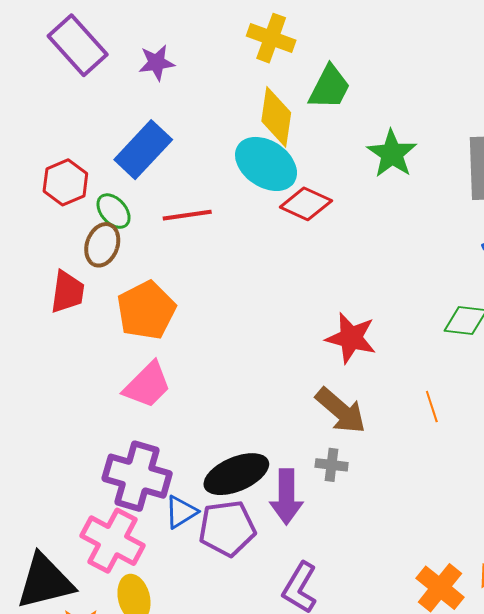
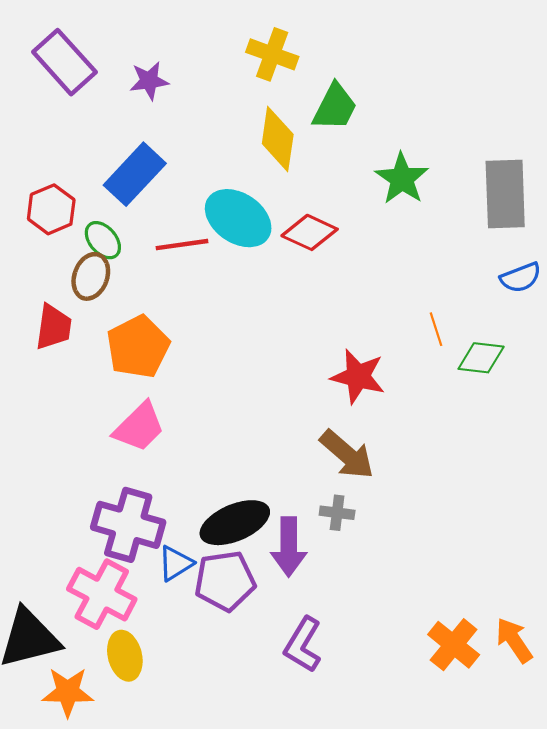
cyan ellipse: (266, 164) -> (238, 218), moved
orange line: (432, 407) -> (436, 329), moved

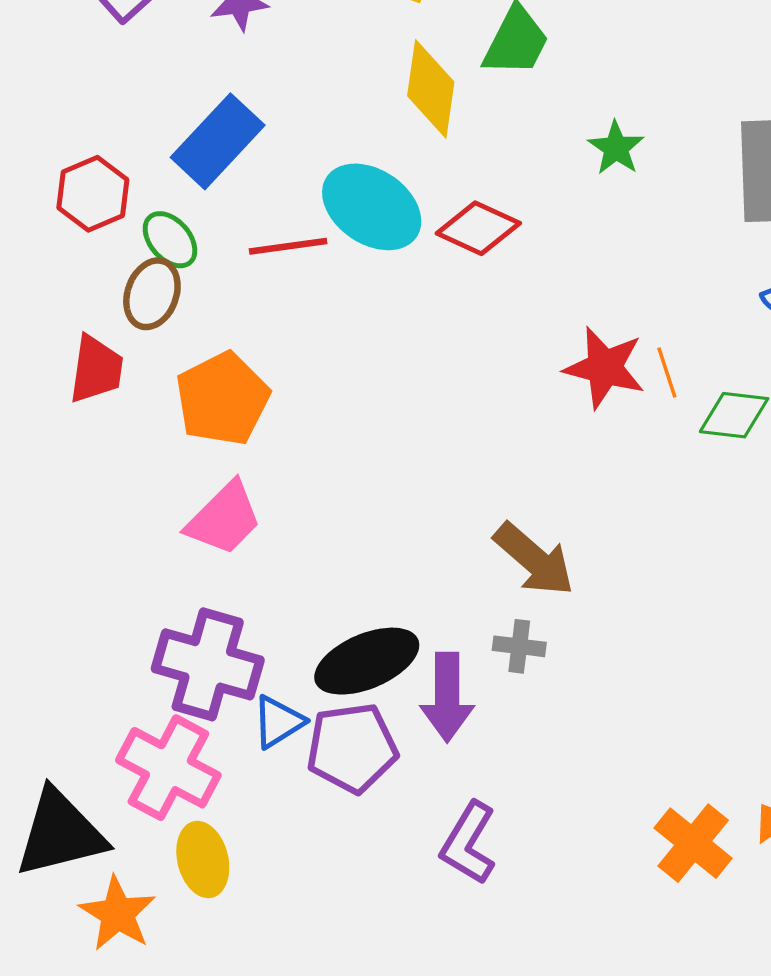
green star: (402, 179) -> (616, 148), size x0.7
red star: (358, 376) -> (605, 368), moved
orange star: (68, 692) -> (118, 914), turned 30

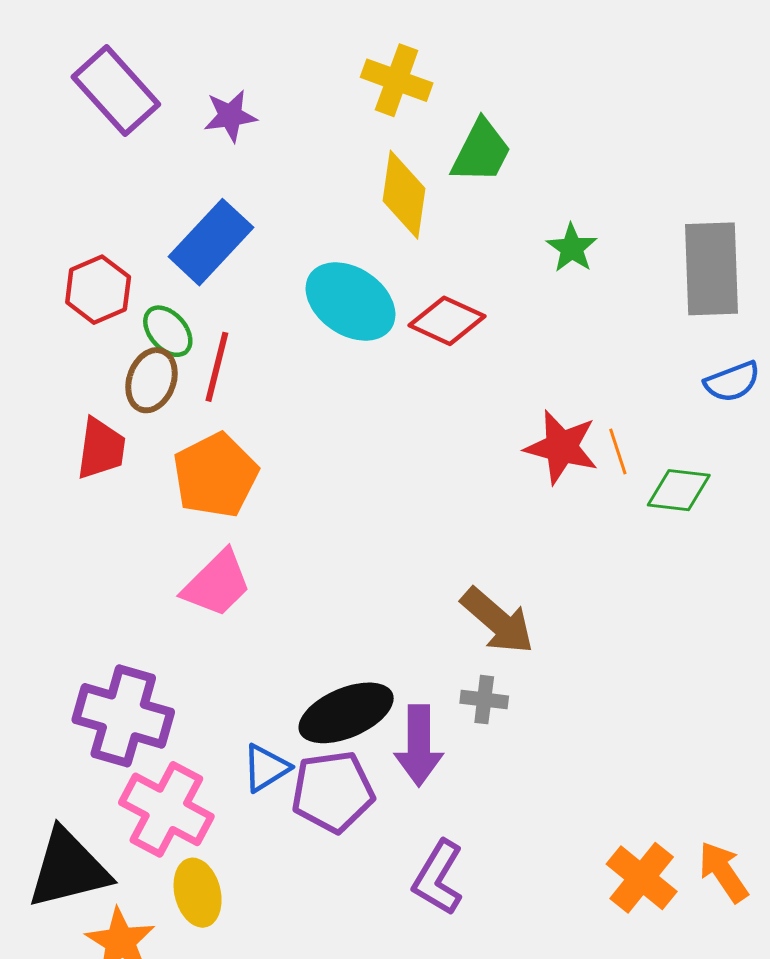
red line: (288, 246) -> (217, 367), moved, turned -68
purple cross: (208, 664) -> (123, 716), moved

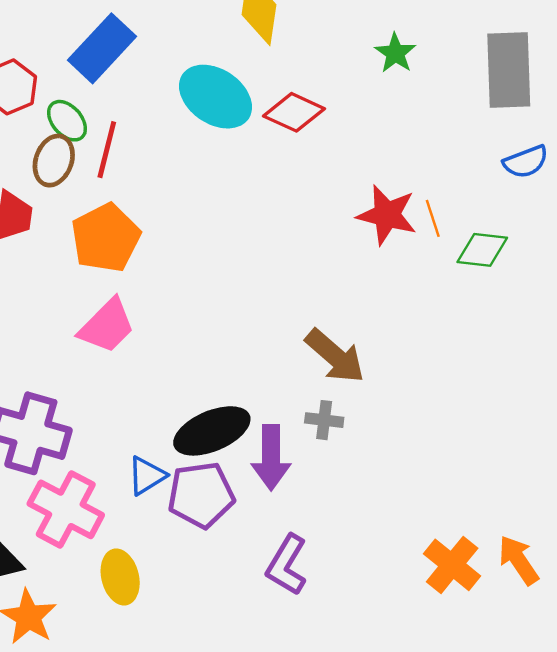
yellow ellipse: (198, 893) -> (120, 577), moved

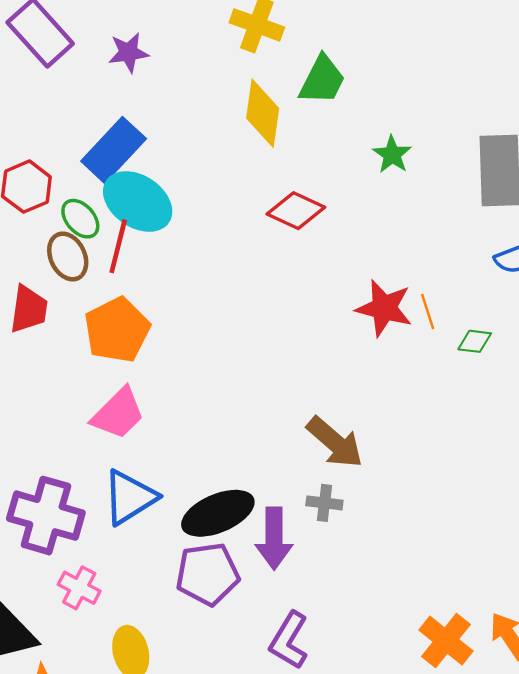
cyan ellipse: (215, 97) -> (138, 201), moved
brown ellipse: (54, 161) -> (68, 257), turned -45
green diamond: (482, 250) -> (475, 341), size x0.7
blue triangle: (147, 476) -> (130, 497), moved, size x1.5
pink cross: (66, 509) -> (79, 588), size x0.6

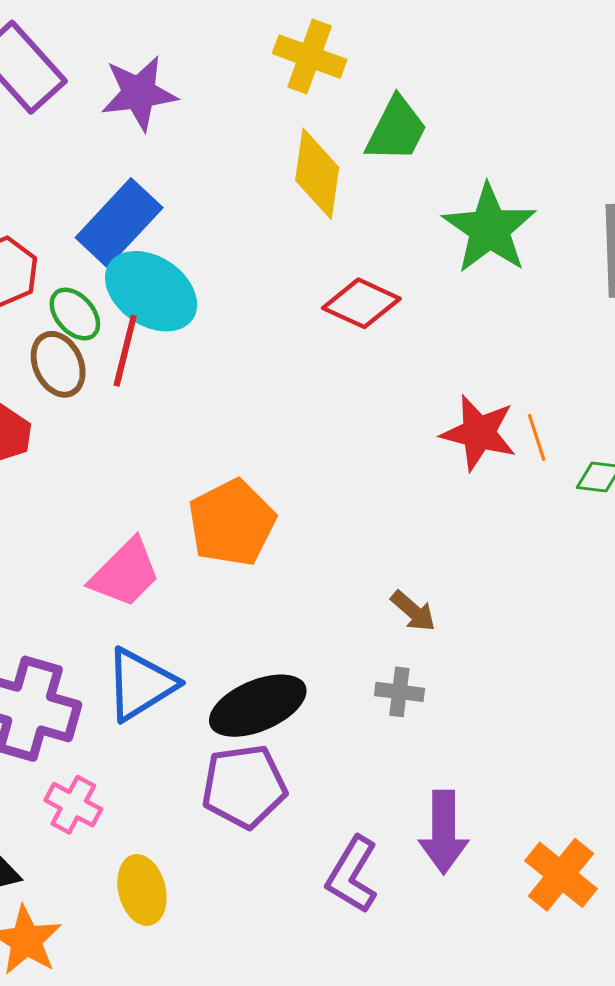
purple star: (128, 52) -> (139, 93), size x1.4
green star: (392, 154) -> (489, 229), size x1.8
orange pentagon: (117, 330) -> (232, 523), moved
brown arrow: (335, 442) -> (413, 611), size x0.6
purple arrow: (274, 538) -> (444, 832), moved

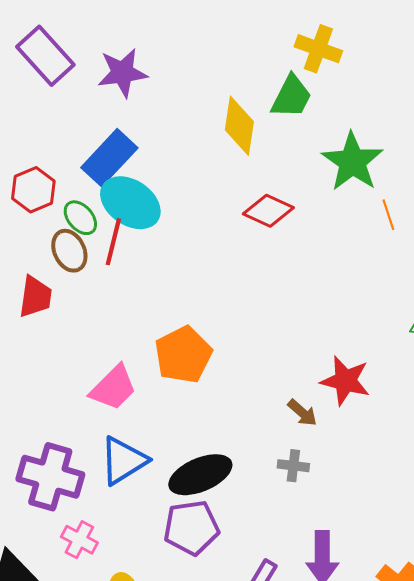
yellow cross: (310, 56) -> (318, 49), moved
red star: (479, 433) -> (345, 381), moved
orange line: (537, 437) -> (388, 215), moved

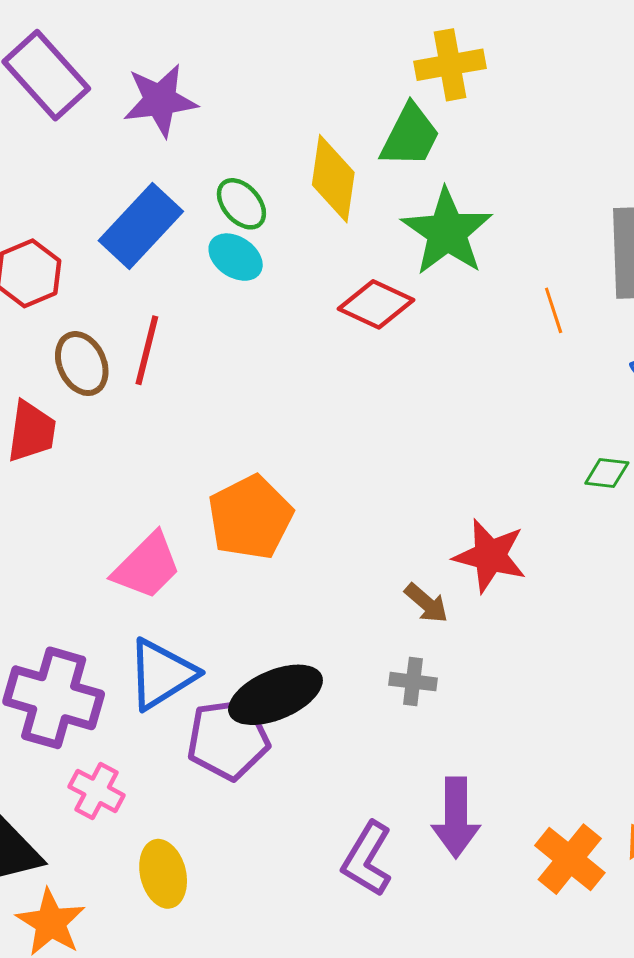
yellow cross: (318, 49) -> (450, 65), turned -30
green star: (352, 162) -> (447, 232), moved
cyan ellipse: (130, 203) -> (236, 257), moved, size x0.6
green ellipse: (80, 218) -> (241, 204), moved
purple pentagon: (191, 528) -> (228, 739), moved

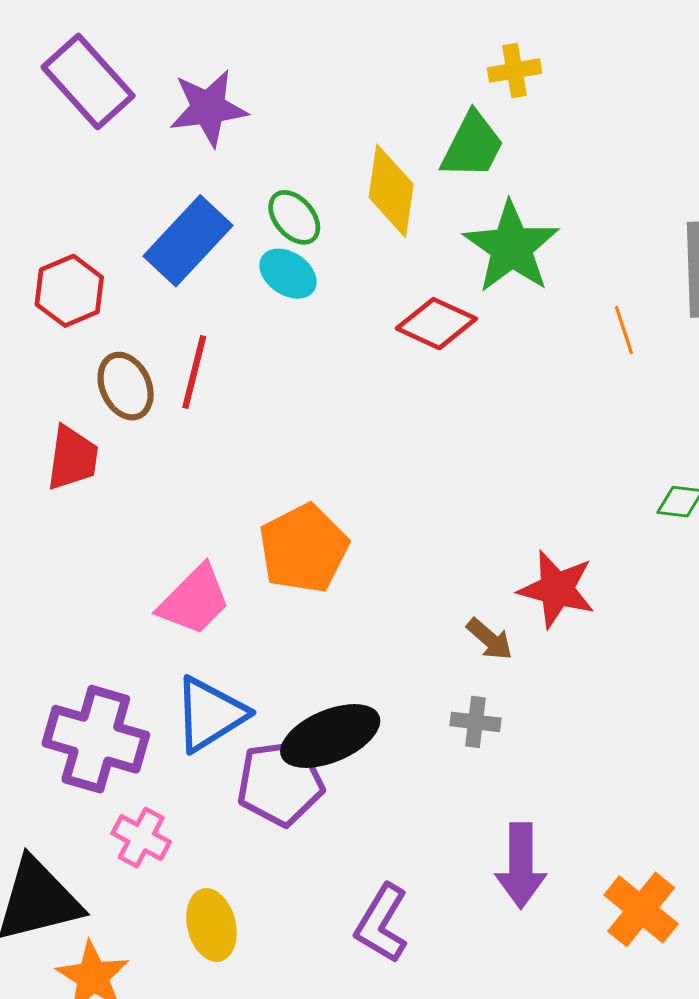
yellow cross: (450, 65) -> (515, 71), size x0.7
purple L-shape: (367, 859) -> (382, 923), moved

